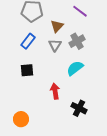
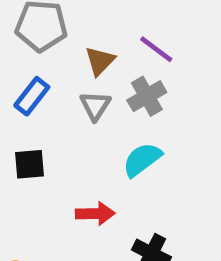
purple line: (80, 11) -> (156, 49), moved
red arrow: (55, 91) -> (95, 214), turned 98

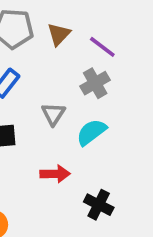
brown triangle: (100, 61) -> (59, 34), moved
gray triangle: (95, 106) -> (53, 114), moved

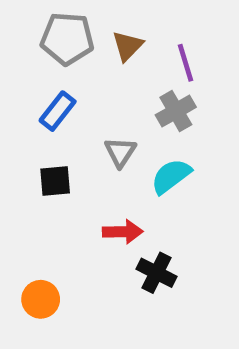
purple line: (102, 47) -> (185, 63), turned 36
black cross: (99, 205) -> (157, 273), moved

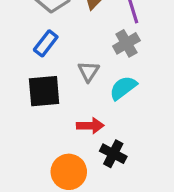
black square: (55, 181) -> (44, 91), size x1.5
orange circle: (41, 299) -> (69, 172), moved, size x1.4

